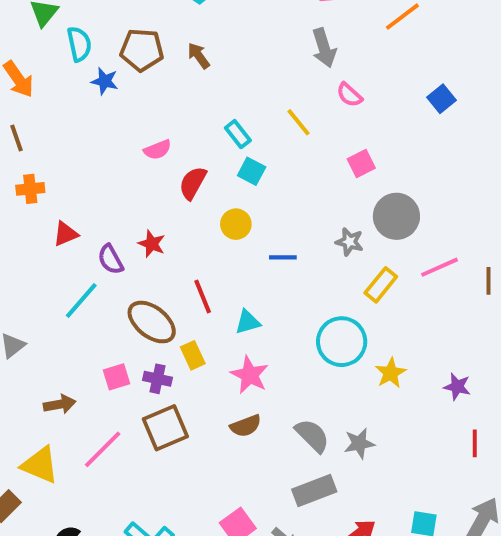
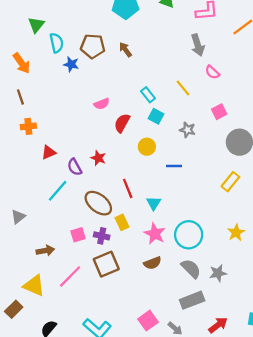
gray star: (349, 242) -> (188, 130), moved
cyan triangle: (248, 322) -> (154, 203), turned -42
cyan circle: (342, 342) -> (189, 235), moved

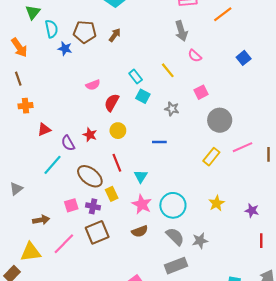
brown arrow: (125, 50) -> (115, 35), turned 72
yellow circle: (147, 147) -> (118, 131), moved
yellow triangle: (34, 286) -> (31, 252), turned -30

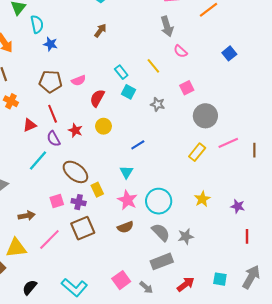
brown pentagon: (85, 32) -> (50, 81), moved
orange cross: (25, 106) -> (11, 101), turned 32
blue line: (159, 142) -> (138, 145), moved, turned -32
red line: (117, 163) -> (53, 114), moved

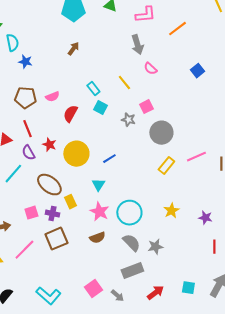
pink square: (187, 88) -> (146, 107), moved
gray circle: (205, 116) -> (161, 133), moved
yellow circle: (104, 126) -> (76, 154), moved, size x1.6

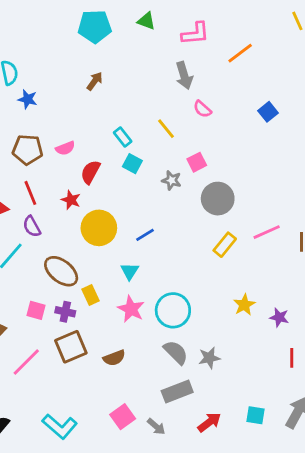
red star: (49, 145) -> (71, 200), moved
yellow star: (171, 211) -> (244, 305), moved
pink square: (31, 213) -> (36, 310), turned 32
brown semicircle: (97, 238) -> (114, 358), moved

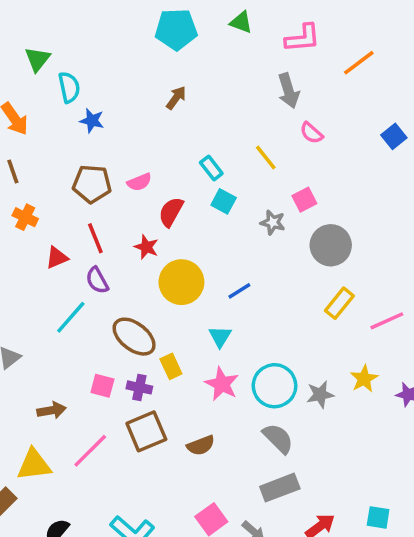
pink line: (267, 232) -> (387, 321), moved
gray star: (209, 358) -> (320, 395), moved

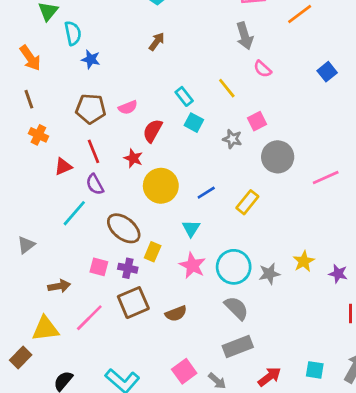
yellow rectangle: (339, 303) -> (247, 202), moved
pink line: (387, 321) -> (326, 177), moved
yellow rectangle: (171, 366) -> (153, 252), turned 48

